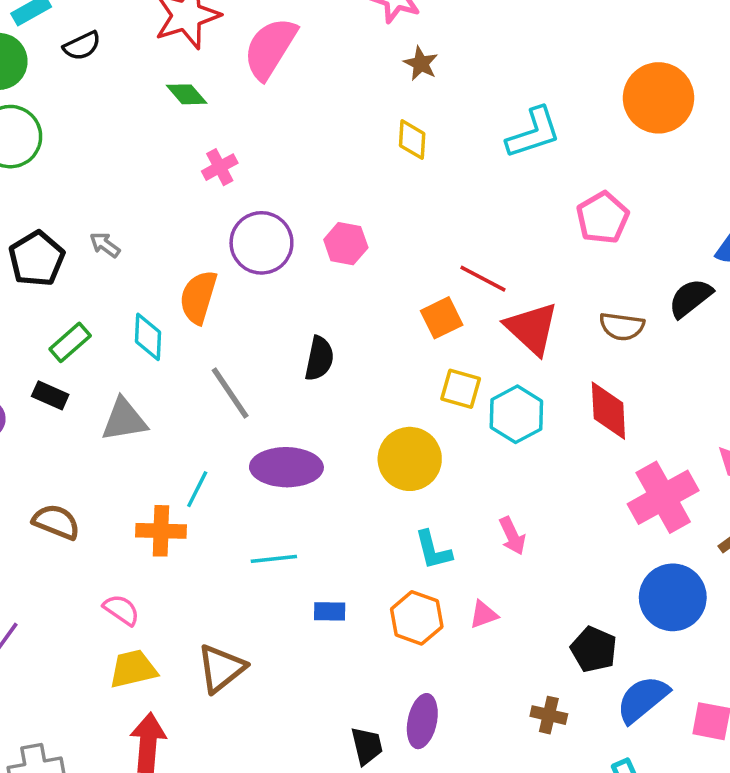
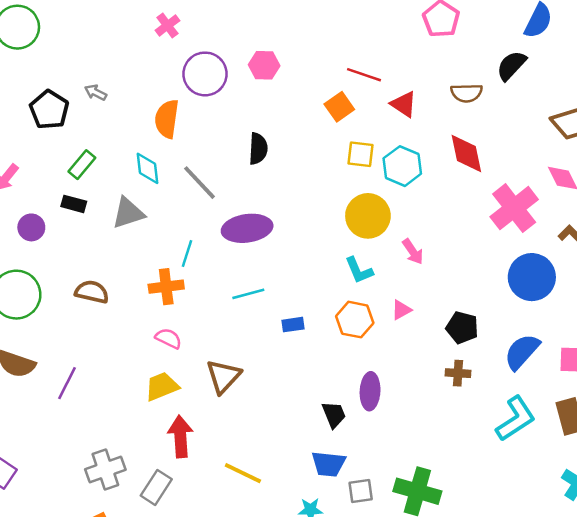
red triangle: (532, 328) -> (404, 104), size x0.7
cyan diamond: (148, 337) -> (148, 168), moved
yellow circle: (410, 459) -> (368, 216), moved
pink semicircle: (121, 610) -> (168, 338), moved
black pentagon: (594, 649) -> (462, 328), moved

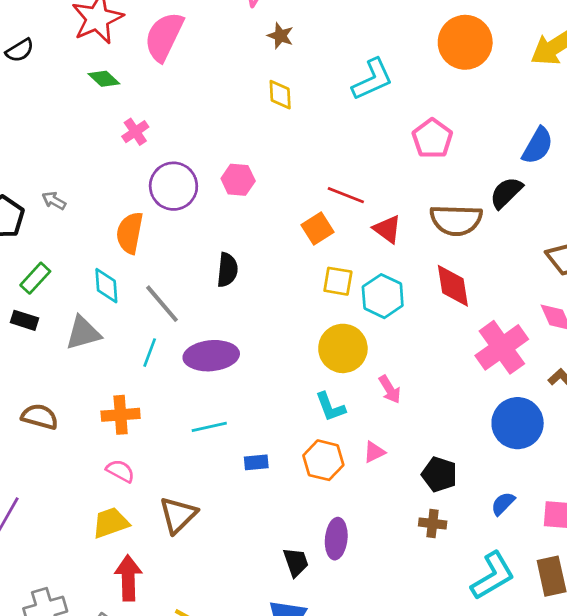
brown semicircle: (466, 93) -> (456, 220), size x1.5
cyan line: (187, 253) -> (150, 353), moved
blue semicircle: (522, 352) -> (503, 504), size x0.6

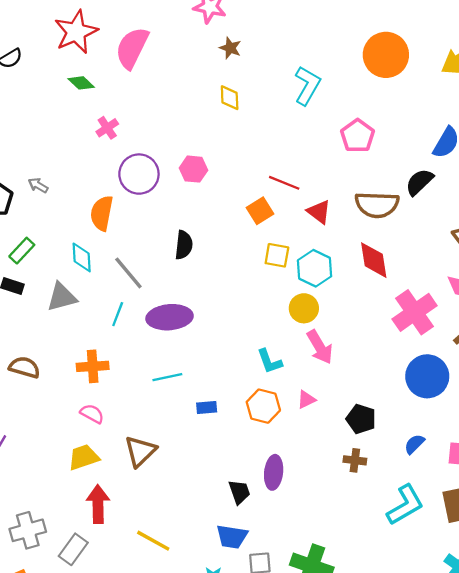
cyan L-shape: (372, 79) -> (307, 85), turned -36
yellow circle: (343, 348) -> (304, 308), moved, size x0.7
pink arrow: (390, 389) -> (320, 347), size x1.4

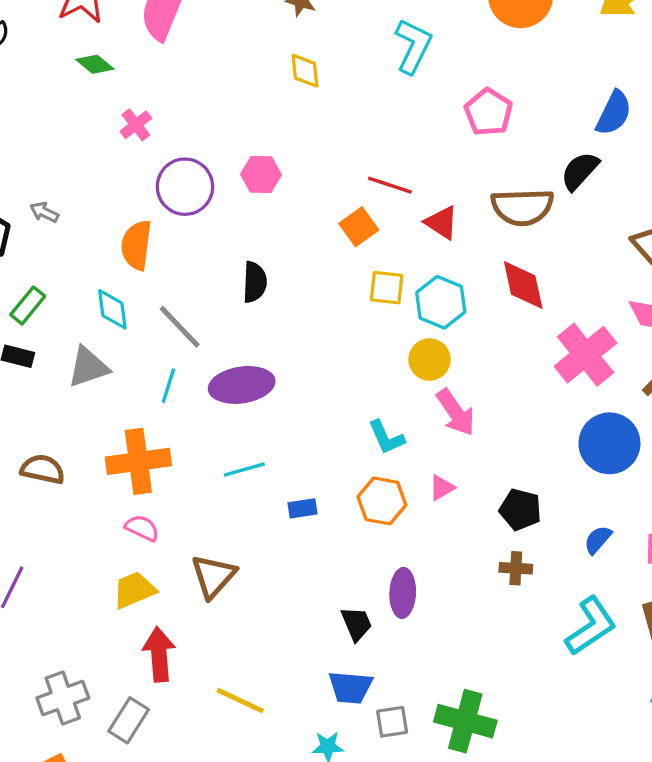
orange cross: (93, 366) -> (138, 461), size x1.4

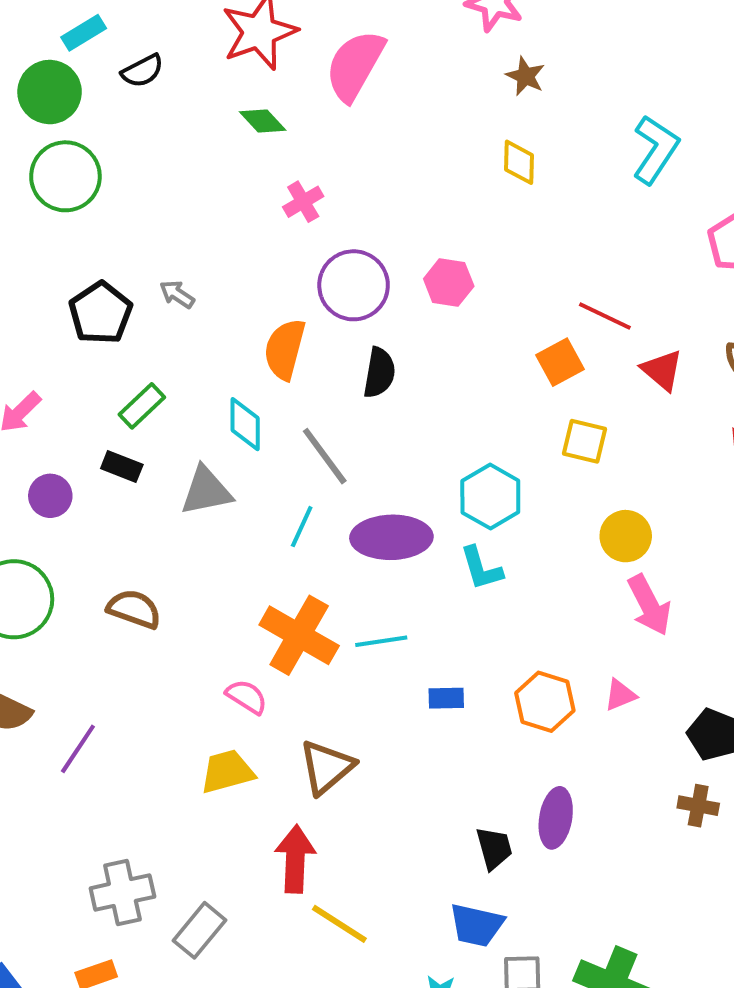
black semicircle: (255, 282) -> (379, 373), moved
cyan hexagon: (441, 302) -> (490, 497), moved
cyan L-shape: (386, 437) -> (481, 568), moved
orange cross: (138, 461) -> (299, 635), moved, turned 30
red arrow: (159, 654) -> (295, 859), moved

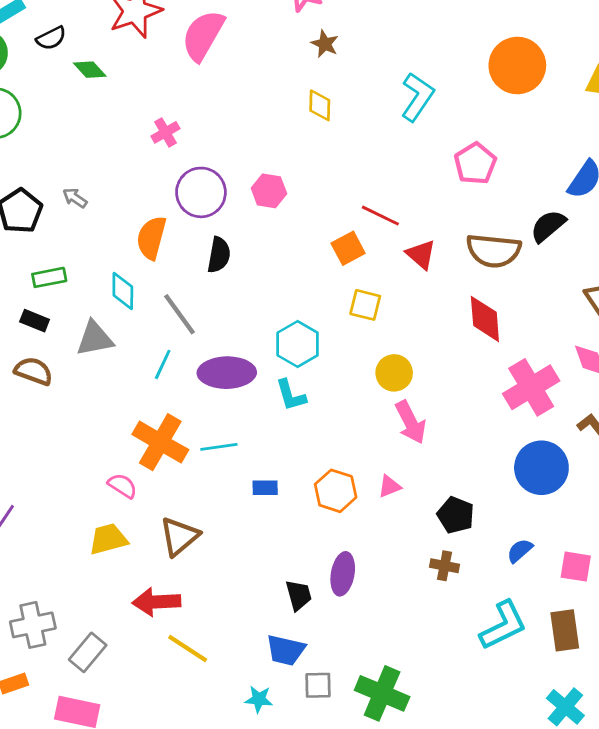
green diamond: (263, 121) -> (90, 70), moved
green rectangle: (142, 406) -> (49, 277), turned 32
brown semicircle: (134, 609) -> (34, 371), moved
red arrow: (295, 859) -> (156, 602), turned -96

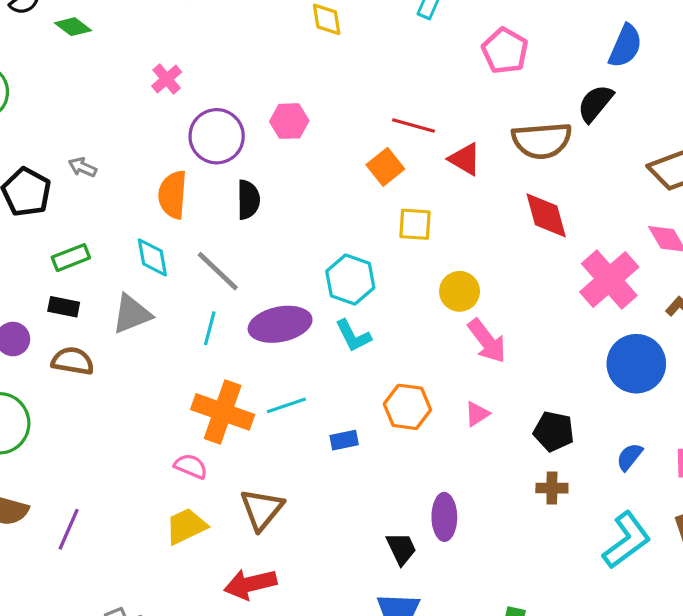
orange hexagon: (336, 491) -> (407, 407), moved

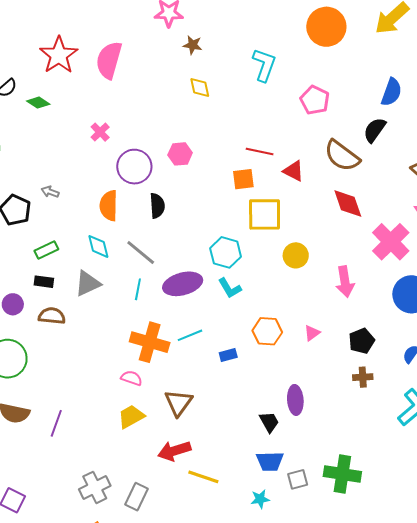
brown semicircle: (542, 140) -> (342, 156), turned 45
orange square: (385, 167) -> (243, 179), turned 35
yellow square: (415, 224) -> (265, 214), size x1.6
pink arrow: (487, 341) -> (345, 282), moved, turned 32
black pentagon: (554, 431) -> (362, 341), turned -30

